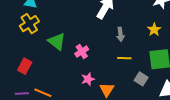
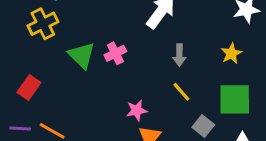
pink cross: (82, 52) -> (115, 53), moved
yellow line: (124, 58) -> (181, 92), turned 40
pink star: (88, 79) -> (137, 110), moved

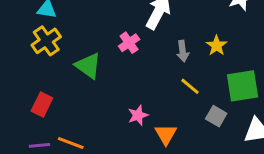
pink cross: (115, 53) -> (129, 43), moved
yellow star: (231, 53) -> (217, 46), moved
pink star: (137, 110) -> (138, 115), moved

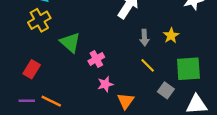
pink cross: (129, 43) -> (96, 59), moved

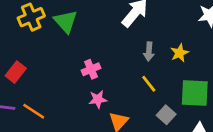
green triangle: (70, 42) -> (66, 21), moved

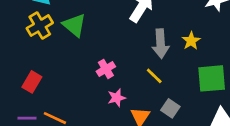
gray arrow: (149, 52) -> (161, 44), size x1.5
yellow line: (149, 84) -> (154, 76), moved
gray square: (166, 115) -> (170, 108), moved

